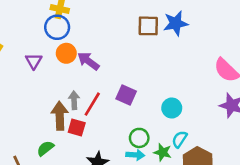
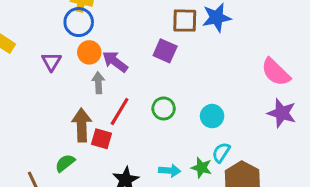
purple square: (126, 95) -> (165, 51), moved
gray arrow: (74, 100) -> (98, 83), moved
green circle: (139, 138) -> (164, 108), moved

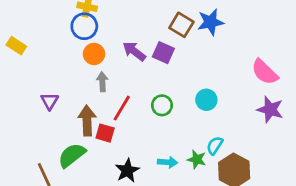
brown square: (185, 21) -> (181, 25), turned 30
purple triangle: (51, 61) -> (50, 101), moved
purple arrow: (115, 61) -> (134, 51), moved
cyan circle: (212, 116) -> (206, 100), moved
green semicircle: (65, 163) -> (72, 155), size x1.5

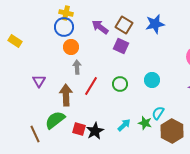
brown square: (181, 25) -> (124, 25), moved
purple arrow: (134, 51) -> (100, 27), moved
red square: (105, 133) -> (79, 129), moved
cyan arrow: (168, 162) -> (124, 125), turned -48

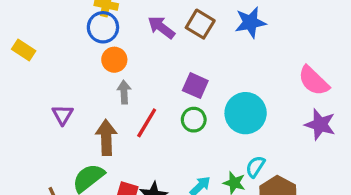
purple square: (121, 46) -> (195, 86), moved
cyan circle: (152, 80) -> (246, 113), size x1.6

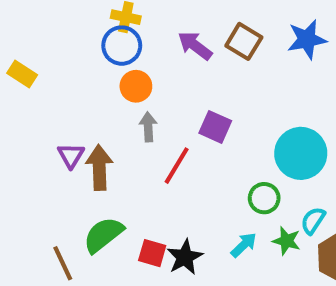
purple square: (195, 86) -> (215, 127), moved
green circle: (194, 120) -> (264, 198), moved
brown arrow: (106, 137) -> (99, 168), moved

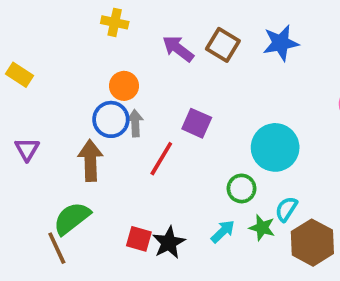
blue circle: (122, 46) -> (111, 119), moved
purple triangle: (71, 155) -> (27, 149), moved
green semicircle: (103, 235) -> (72, 218), moved

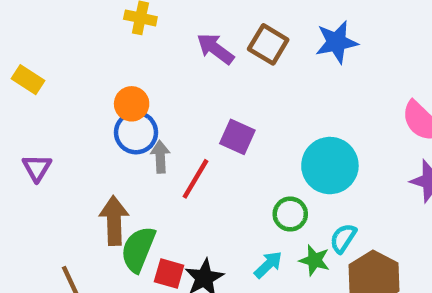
orange circle: (124, 86) -> (132, 104), moved
gray arrow: (135, 123) -> (160, 157), moved
brown arrow: (90, 160) -> (114, 221), moved
green semicircle: (72, 218) -> (138, 249), moved, turned -30

